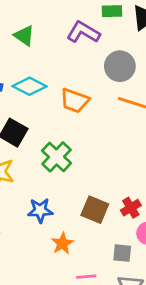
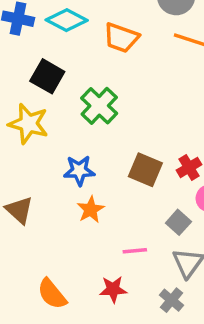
orange star: (62, 243) -> (91, 210), moved
gray square: (122, 253) -> (178, 222), turned 36

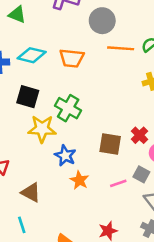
yellow star: (28, 124) -> (42, 129), moved
blue star: (79, 171) -> (65, 156), turned -30
pink line: (135, 251) -> (118, 183), moved

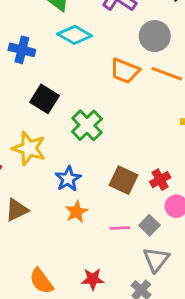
cyan diamond: (32, 55) -> (75, 35), moved
orange trapezoid: (72, 58) -> (125, 71), moved
yellow star: (42, 129) -> (29, 148), moved
brown triangle: (31, 192) -> (17, 210), turned 50

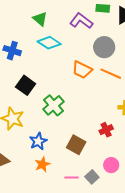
red cross: (160, 180) -> (106, 130), moved

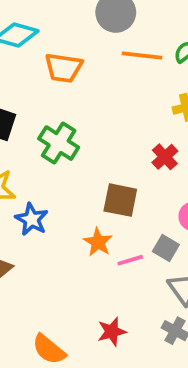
orange trapezoid: (82, 70) -> (64, 68), moved
blue star: (38, 141) -> (32, 219), moved
orange star: (42, 164) -> (98, 242), moved

